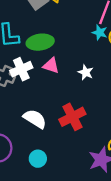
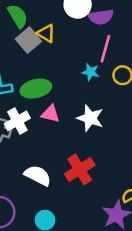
cyan star: (100, 33) -> (91, 72), moved
white star: (86, 72) -> (90, 118), size x1.5

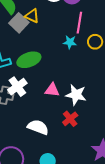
pink triangle: (50, 114) -> (52, 90), moved
white star: (90, 118) -> (76, 95), moved
red cross: (80, 169) -> (70, 119), size x0.7

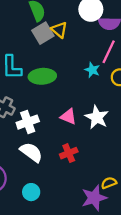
white cross: (17, 87) -> (28, 122), moved
pink triangle: (52, 90) -> (68, 117), moved
white star: (76, 95) -> (97, 117), moved

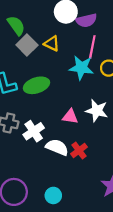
yellow triangle: (59, 30) -> (52, 44), moved
cyan star: (92, 70) -> (81, 68), size x1.6
white semicircle: (31, 152) -> (57, 147), moved

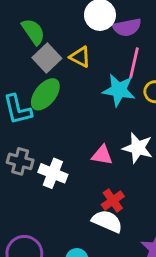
green ellipse: (36, 85) -> (45, 94), moved, turned -35
white cross: (34, 131) -> (53, 173), turned -36
white semicircle: (57, 147) -> (107, 221), moved

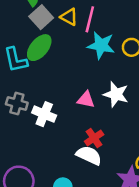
pink line: (134, 63) -> (90, 19), moved

